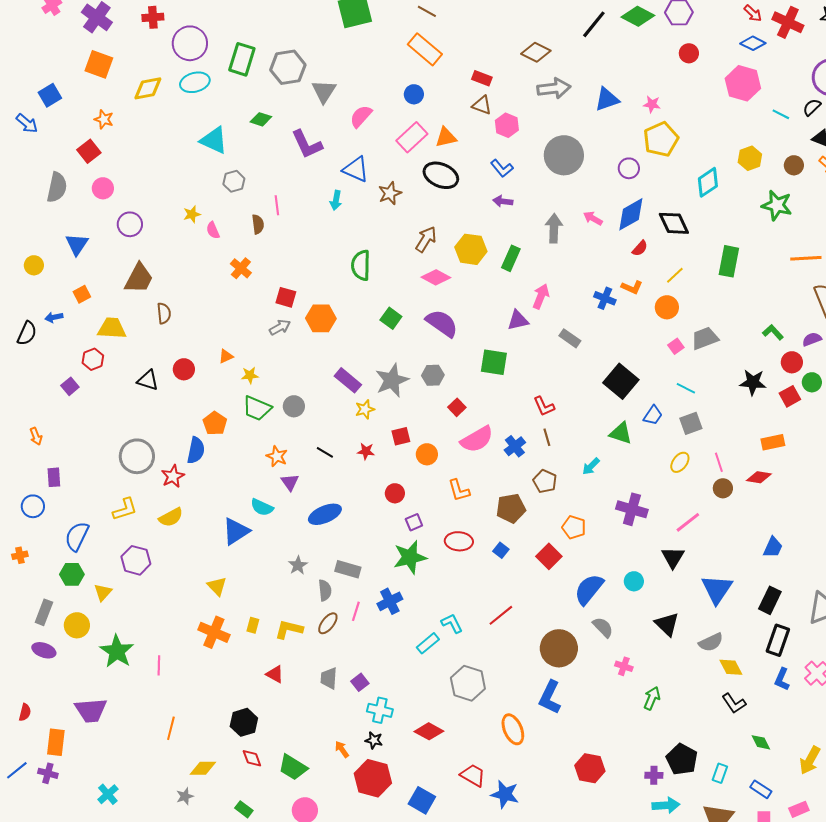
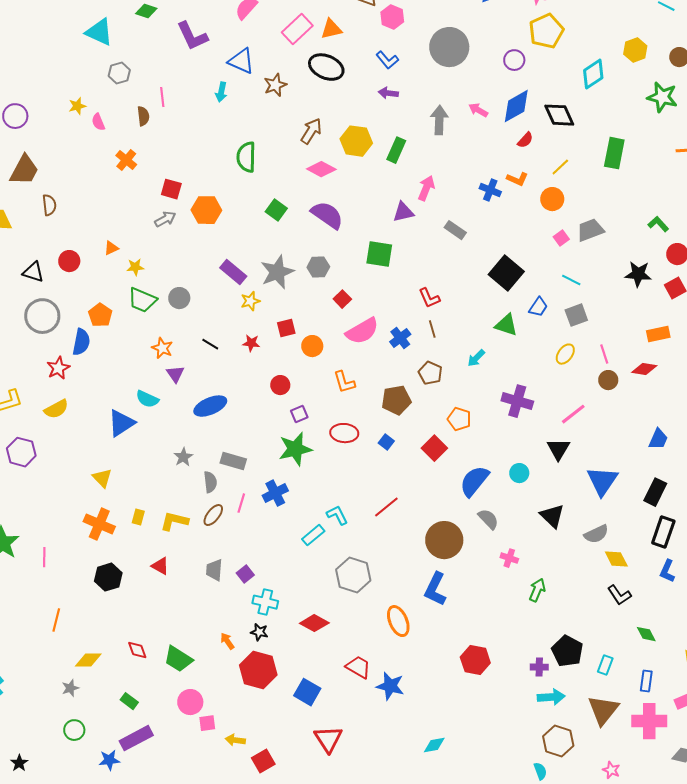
gray circle: (137, 456) -> (42, 316), moved
black hexagon: (244, 722) -> (108, 577), moved
blue rectangle: (761, 789) -> (646, 681), turned 65

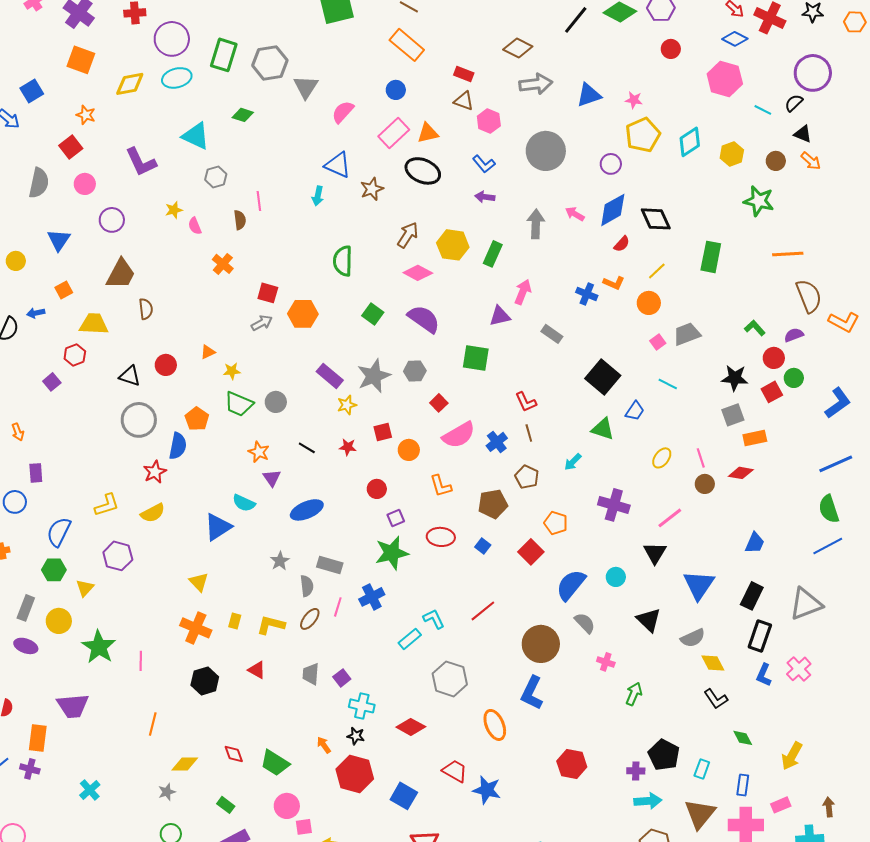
purple L-shape: (192, 36) -> (141, 162), moved
cyan diamond: (593, 74) -> (690, 142), moved
gray square: (576, 315) -> (733, 415), moved

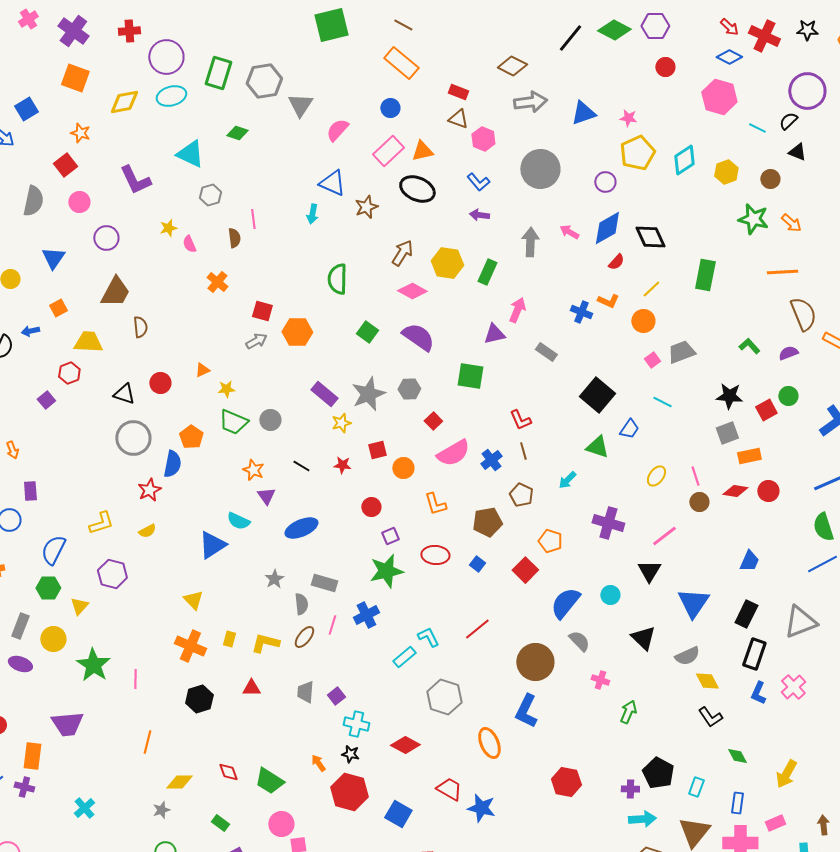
orange arrow: (811, 161) -> (791, 223), moved
red circle: (774, 358) -> (768, 491), moved
yellow semicircle: (153, 513) -> (147, 531), size x0.7
red triangle: (257, 670) -> (251, 688), turned -30

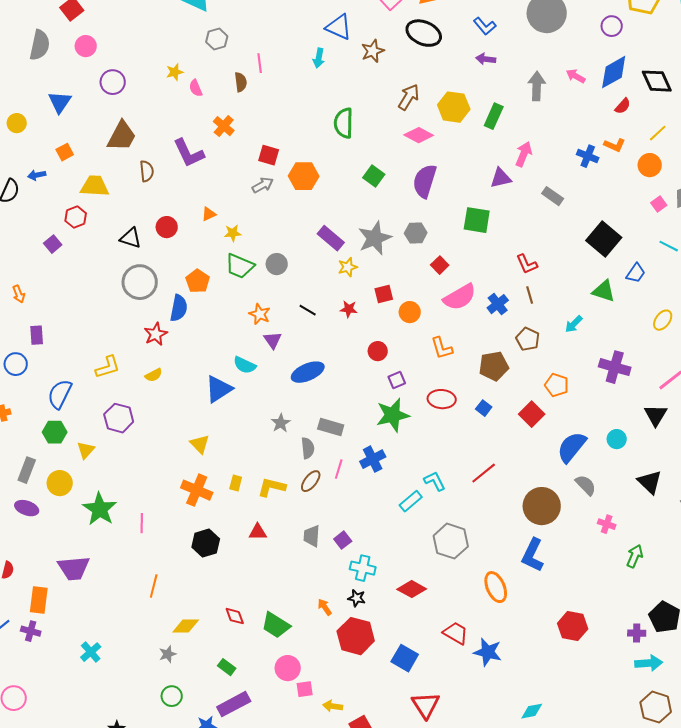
purple L-shape: (135, 180) -> (189, 153), moved
purple semicircle: (418, 337) -> (425, 181), turned -108

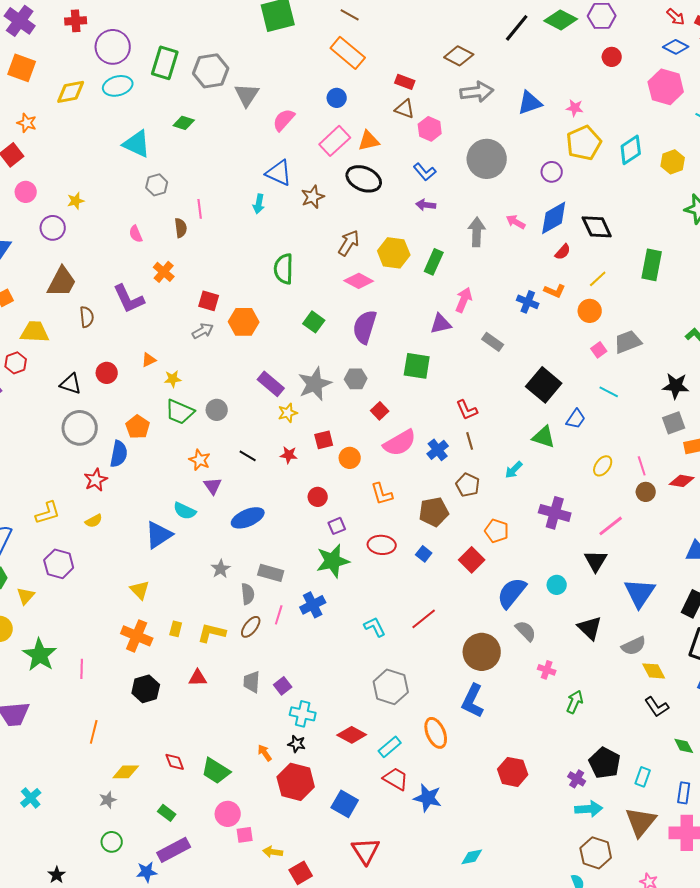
yellow star: (175, 72) -> (76, 201), moved
cyan rectangle: (411, 501) -> (390, 747), moved
purple cross: (637, 633) -> (577, 779), turned 30

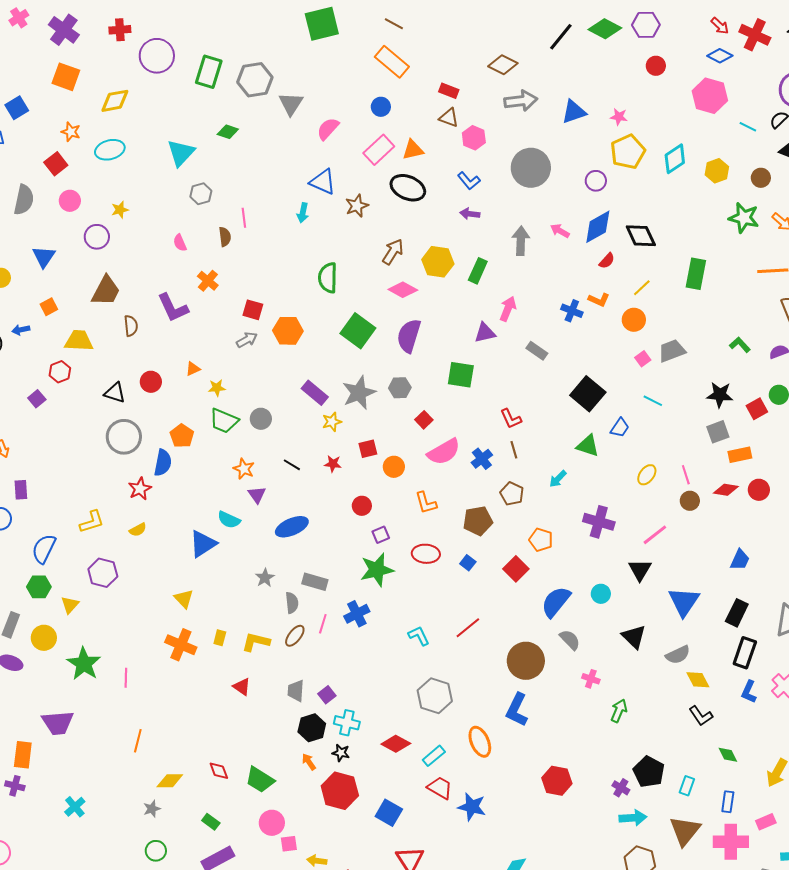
cyan ellipse: (118, 86) -> (110, 150), moved
cyan triangle: (137, 144) -> (181, 153), turned 48
green square: (314, 322) -> (358, 331), size x1.6
red triangle: (198, 678) -> (242, 687), turned 36
black hexagon: (146, 689) -> (312, 728), moved

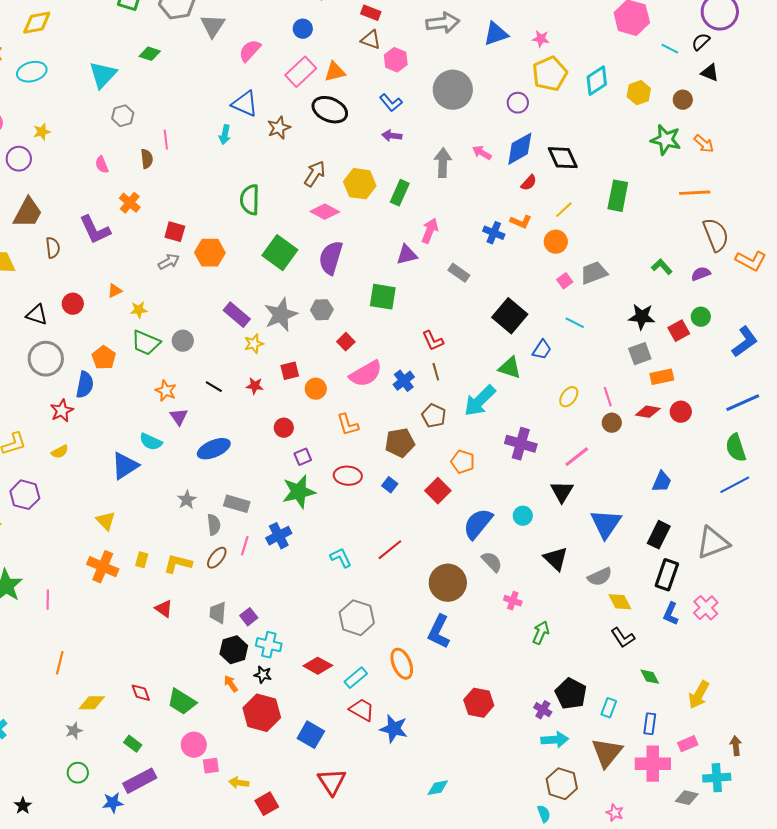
cyan arrow: (558, 479) -> (480, 401), size x1.8

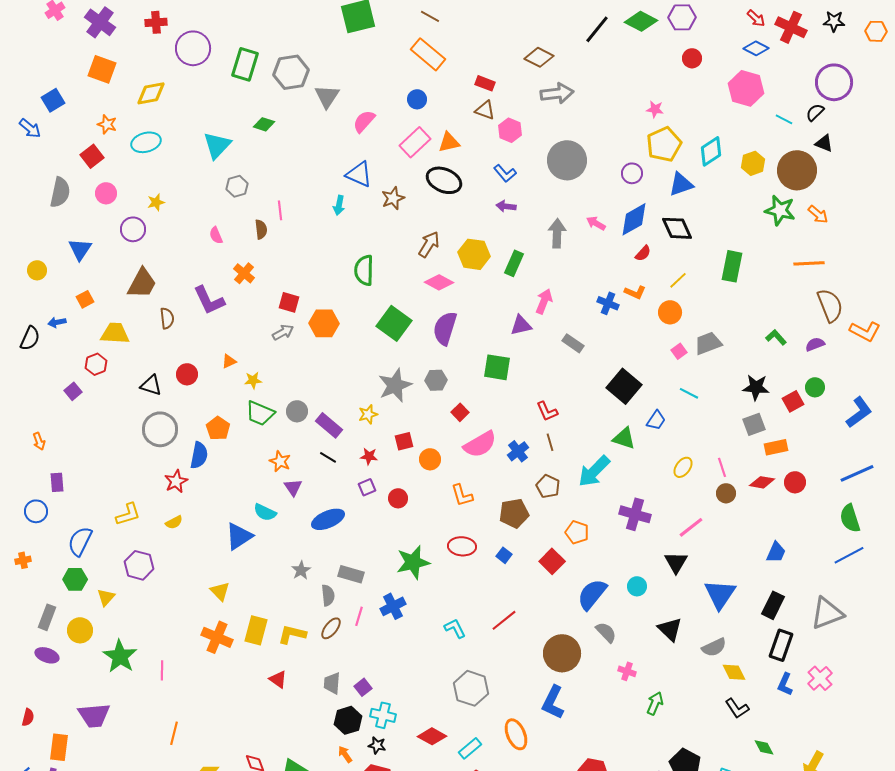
blue triangle: (496, 34) -> (681, 184), moved
brown circle: (683, 100) -> (797, 170), size x2.0
purple rectangle: (237, 315) -> (329, 425), moved
purple square: (303, 457) -> (367, 487), moved
yellow rectangle: (142, 560) -> (256, 630), size x1.8

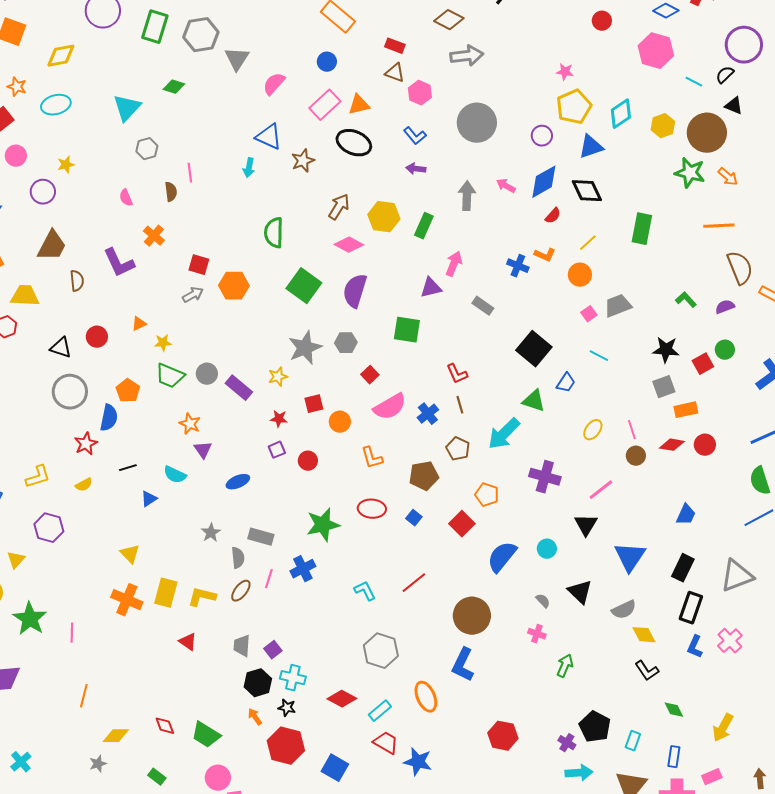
black line: (328, 457) -> (128, 468), moved, turned -48
blue ellipse: (328, 519) -> (238, 482), size x0.7
blue triangle: (239, 536) -> (149, 499), size x0.6
gray semicircle: (606, 632) -> (543, 601), moved, size x0.7

